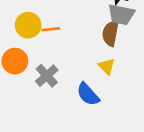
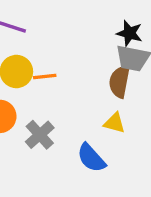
yellow triangle: (107, 66) -> (114, 123), turned -30

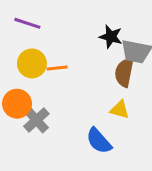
black star: (129, 33) -> (111, 37), moved
gray cross: (40, 135) -> (36, 120), moved

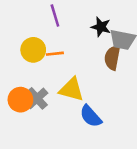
purple line: (27, 23) -> (55, 15), moved, turned 55
orange circle: (17, 104) -> (20, 100), moved
yellow triangle: (120, 110) -> (72, 89), moved, size x1.5

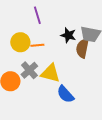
black star: (101, 27) -> (68, 35), moved
gray cross: (37, 98) -> (29, 70), moved

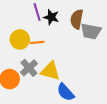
black star: (68, 35) -> (51, 17), moved
brown semicircle: (82, 48) -> (77, 19), moved

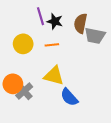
orange line: (37, 42) -> (52, 45), moved
gray cross: (29, 68) -> (24, 91), moved

